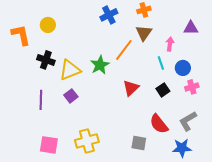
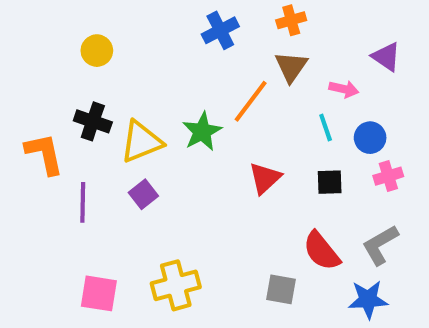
purple triangle: (191, 28) -> (386, 57), turned 35
orange L-shape: (21, 35) -> (44, 154), moved
pink arrow: (170, 44) -> (344, 89), turned 96
black square: (163, 90) -> (330, 182), turned 32

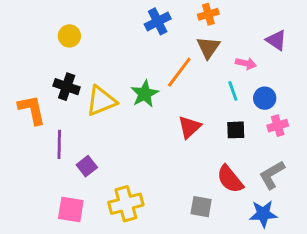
purple square: (143, 194) -> (87, 166), moved

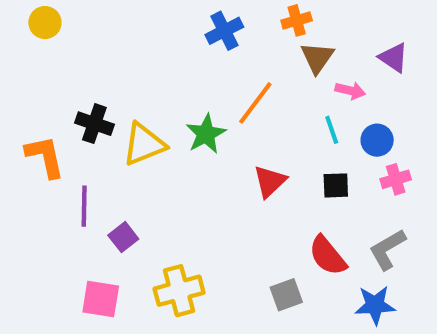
yellow circle: (69, 36) -> (45, 23), moved
brown triangle: (208, 48) -> (317, 58), moved
gray square: (201, 207) -> (286, 295), turned -30

